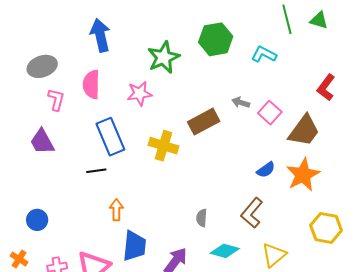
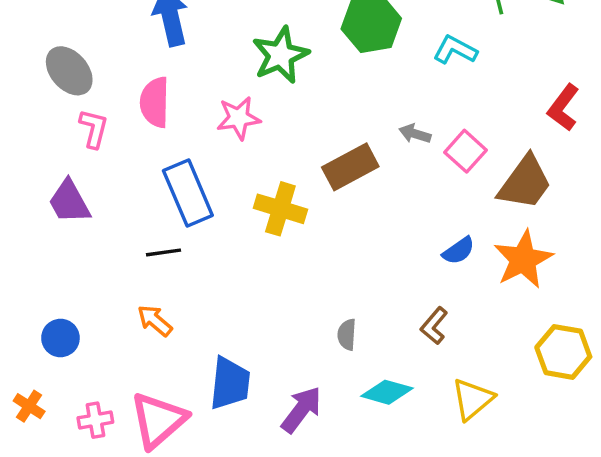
gray ellipse: (42, 66) -> (69, 71), turned 68
orange arrow: (116, 210) -> (155, 321), moved, turned -50
brown L-shape: (252, 213) -> (434, 326), size x0.7

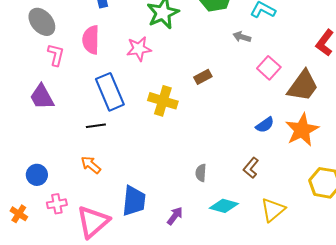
gray arrow: (415, 134) -> (242, 37), moved
brown rectangle: (350, 167) -> (203, 77), size x0.6
purple arrow: (301, 410) -> (175, 216), size x0.7
pink cross: (95, 420) -> (57, 204), moved

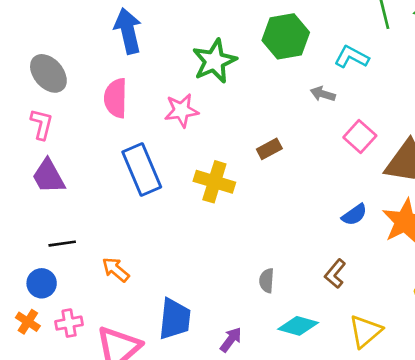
pink L-shape: (56, 55) -> (42, 124), moved
black line: (96, 126) -> (62, 244), moved
orange cross: (19, 214) -> (28, 322), moved

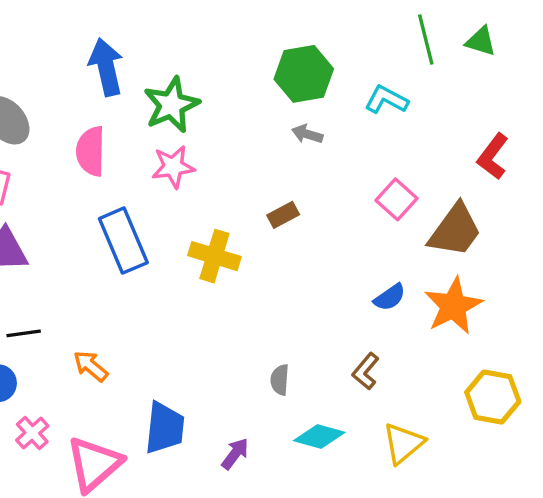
green star: (214, 61) -> (171, 105), moved
gray arrow: (323, 94) -> (307, 134), moved
pink cross: (69, 323) -> (32, 433), turned -32

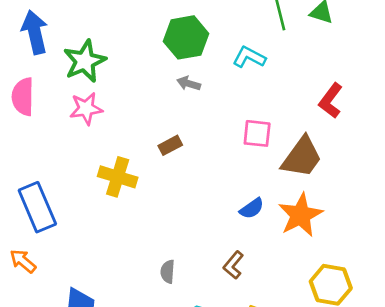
pink square: (397, 199) -> (257, 133), turned -36
blue rectangle: (123, 241) -> (37, 207), moved

